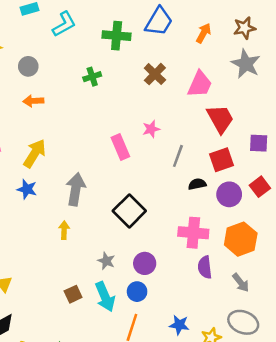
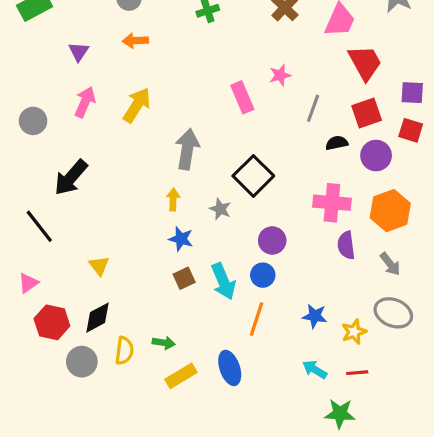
red square: (260, 187) -> (411, 130), moved, turned -36
blue star: (27, 189) -> (181, 239), moved
gray star: (106, 261) -> (220, 209), moved

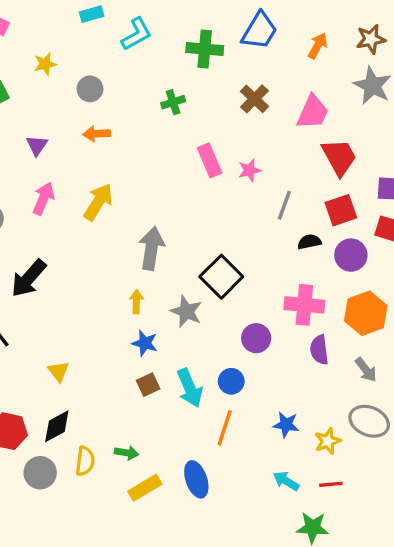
pink rectangle: (242, 97) -> (210, 160), moved
gray star: (220, 209) -> (186, 312), size x1.4
purple circle: (272, 240) -> (256, 338), moved

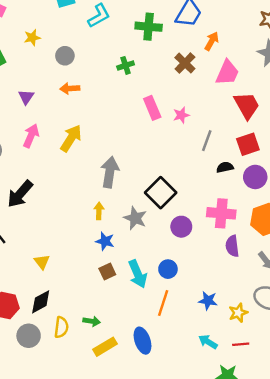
orange arrow: (318, 46) -> (212, 41), moved
purple circle: (256, 338) -> (181, 227), moved

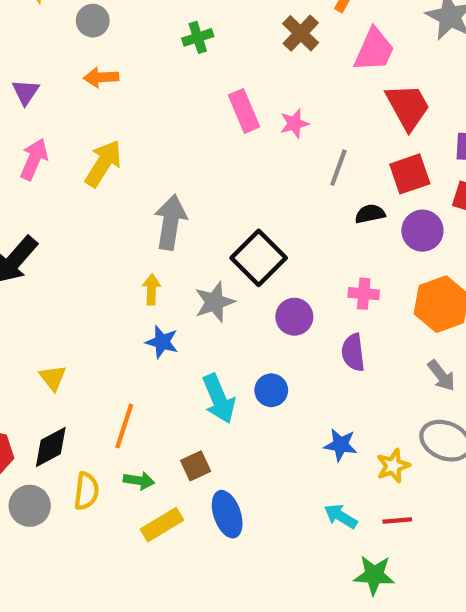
pink cross: (221, 213) -> (364, 294), size x0.6
gray star: (135, 218) -> (215, 302), turned 30
purple semicircle: (232, 246) -> (353, 352), moved
brown square: (107, 272) -> (196, 466), moved
orange line: (163, 303) -> (124, 426), moved

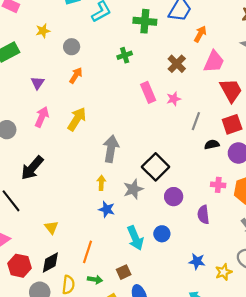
brown cross: (301, 33) -> (177, 64), moved
orange arrow: (101, 77) -> (76, 75), turned 126
pink cross: (364, 294) -> (218, 185), moved

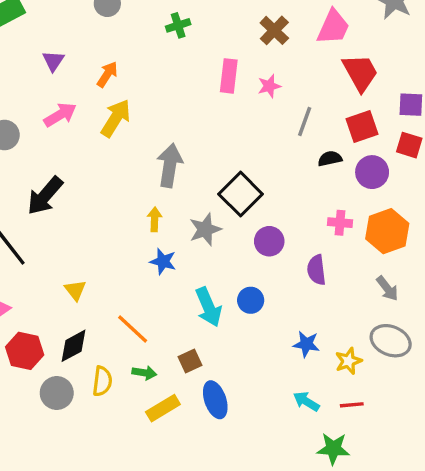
green cross: (125, 55) -> (178, 25), moved
orange arrow: (76, 75) -> (107, 74), moved
pink rectangle: (148, 92) -> (229, 76), turned 30
pink arrow: (42, 117) -> (60, 115), turned 36
orange line: (88, 252) -> (133, 329), turned -65

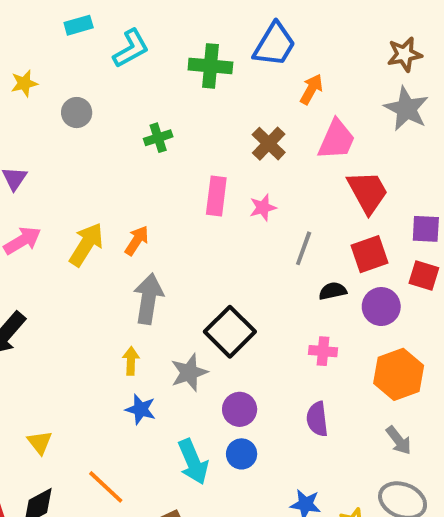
orange arrow: (107, 74) -> (137, 241), moved
pink cross: (340, 223) -> (323, 351), moved
purple circle: (269, 241) -> (240, 409), moved

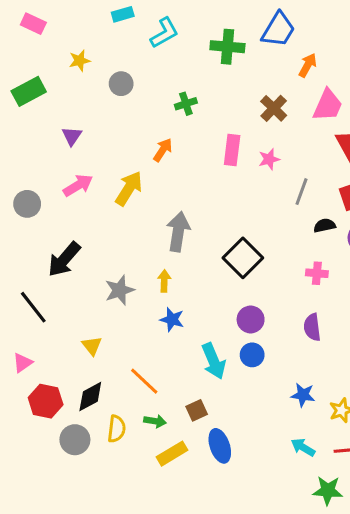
orange arrow: (137, 241) -> (163, 150), moved
gray star: (189, 372) -> (120, 290), moved

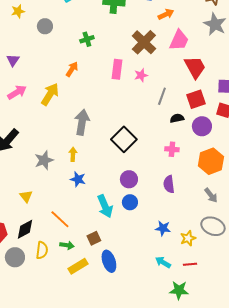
orange arrow: (308, 65) -> (166, 14), turned 35
brown cross: (274, 108) -> (144, 42), size x1.4

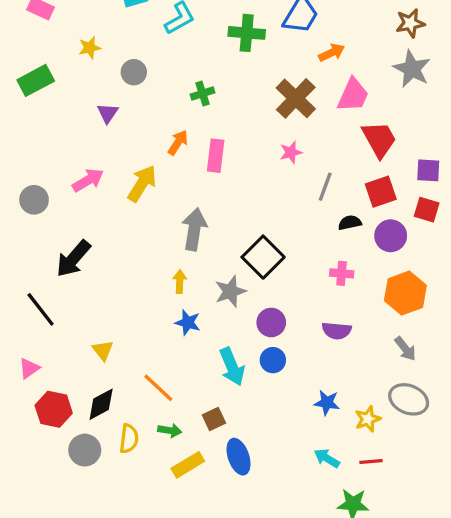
purple triangle: (13, 60) -> (108, 113), moved
pink rectangle: (117, 69) -> (216, 156), moved
gray star: (44, 160) -> (230, 291), moved
purple semicircle: (169, 184) -> (337, 331), turned -78

